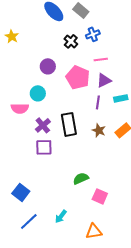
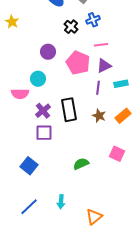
blue square: (21, 192) -> (29, 166), moved
pink square: (100, 196) -> (117, 154), moved
cyan arrow: (61, 216) -> (61, 202), turned -32
orange triangle: (94, 231) -> (94, 217), turned -30

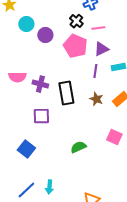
black cross: (71, 27) -> (76, 21), moved
cyan circle: (38, 79) -> (26, 24), moved
purple cross: (43, 111) -> (40, 84), moved, turned -35
cyan arrow: (61, 202) -> (49, 187), moved

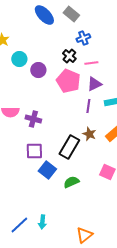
black rectangle: (66, 93) -> (69, 147), moved, turned 40
blue square: (26, 149) -> (47, 170), moved

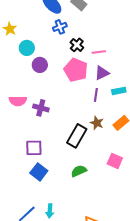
blue cross: (83, 38) -> (60, 27), moved
purple circle: (38, 70) -> (40, 65), moved
purple square: (34, 151) -> (34, 148), moved
blue square: (47, 170) -> (39, 172), moved

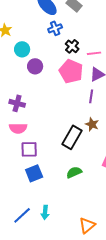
pink semicircle: (18, 101) -> (18, 128), moved
purple cross: (41, 108) -> (17, 103), moved
blue square: (39, 172) -> (34, 173), turned 30

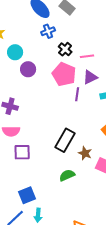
purple line: (91, 96) -> (77, 94), moved
brown star: (92, 124) -> (85, 153), moved
blue square: (34, 173) -> (27, 195), moved

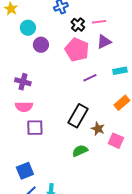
pink line: (87, 56) -> (99, 22), moved
purple triangle: (90, 77) -> (104, 42), moved
purple line: (77, 94) -> (90, 78), moved, turned 56
blue square: (27, 195) -> (25, 171), moved

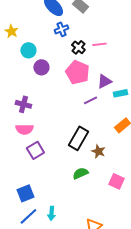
purple triangle: (104, 42) -> (104, 81), moved
purple square: (35, 128) -> (35, 150), turned -30
pink square: (116, 141) -> (116, 181), moved

